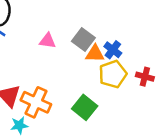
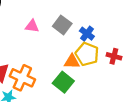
orange triangle: (95, 54) -> (72, 62), moved
yellow pentagon: (113, 74) -> (87, 54), turned -30

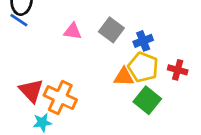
blue cross: (87, 34) -> (143, 41), turned 32
green square: (63, 82) -> (147, 100), moved

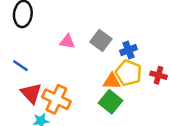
blue line: (19, 20) -> (20, 66), moved
green square: (147, 100) -> (110, 102), moved

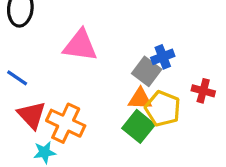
gray square: (101, 40) -> (147, 71), moved
pink triangle: (67, 42) -> (80, 46), size x1.6
yellow pentagon: (128, 73) -> (163, 109), moved

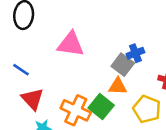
yellow pentagon: (163, 109) -> (147, 109), moved
orange cross: (66, 123) -> (76, 110), moved
green square: (138, 126) -> (101, 107), moved

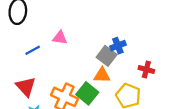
pink triangle: (71, 44) -> (60, 38), size x0.6
blue line: (21, 70) -> (33, 50), moved, turned -63

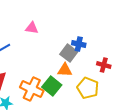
pink triangle: (60, 38) -> (32, 28), moved
blue cross: (118, 46) -> (79, 44), turned 32

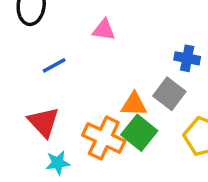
gray square: (69, 53) -> (169, 94), moved
orange triangle: (65, 70) -> (134, 104), moved

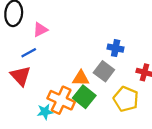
pink triangle: (104, 30) -> (40, 30), moved, turned -35
red triangle: (44, 122) -> (21, 76), moved
cyan star: (58, 163) -> (45, 112), moved

